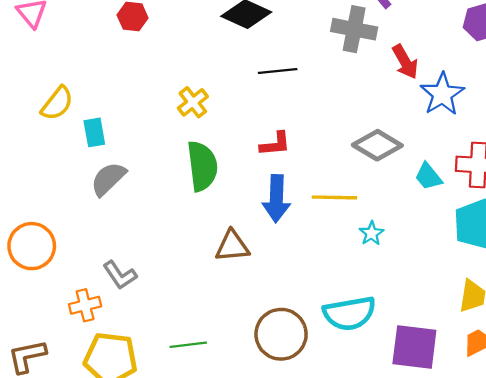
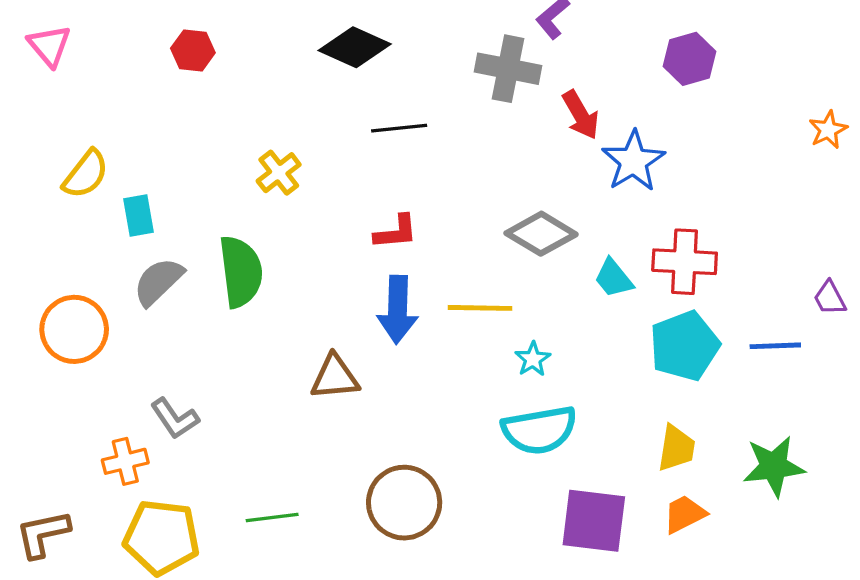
green semicircle: (202, 166) -> (241, 272), moved
orange circle: (32, 246) -> (74, 329), moved
cyan semicircle: (349, 313) -> (539, 430), moved

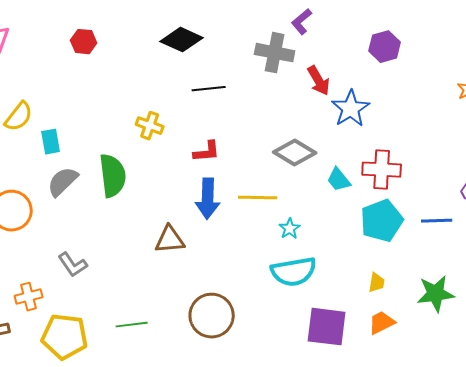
yellow cross: (279, 173) -> (150, 126), moved, turned -32
yellow trapezoid: (676, 448) -> (377, 283), size x0.7
orange cross: (125, 461) -> (29, 297), moved

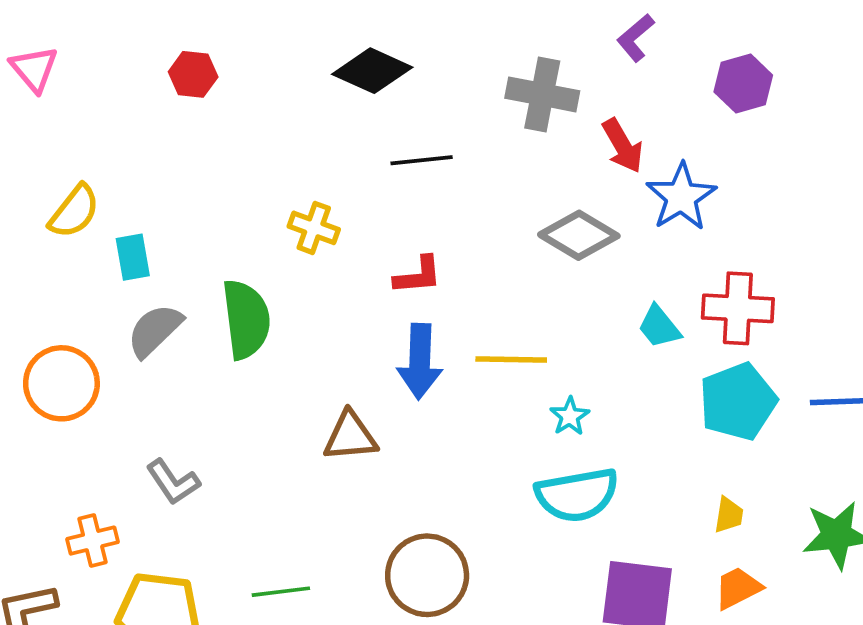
purple L-shape: (302, 22) -> (635, 38), moved
gray diamond: (295, 153) -> (579, 235), moved

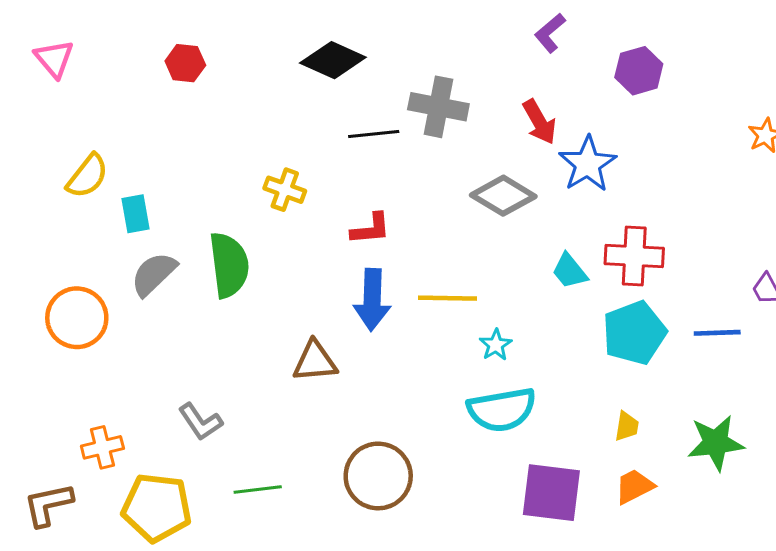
gray cross: (542, 94) -> (438, 107), moved
gray L-shape: (173, 482) -> (200, 422), moved

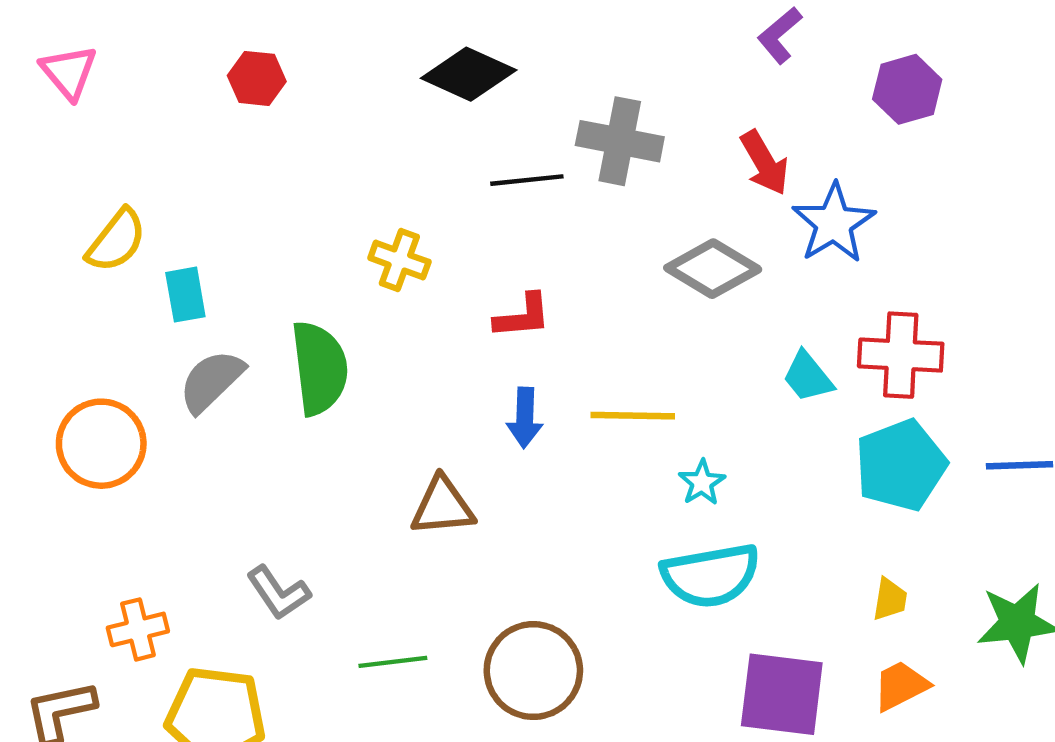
blue arrow: (372, 300) -> (525, 418), size x0.7
green line: (258, 490) -> (393, 662), moved

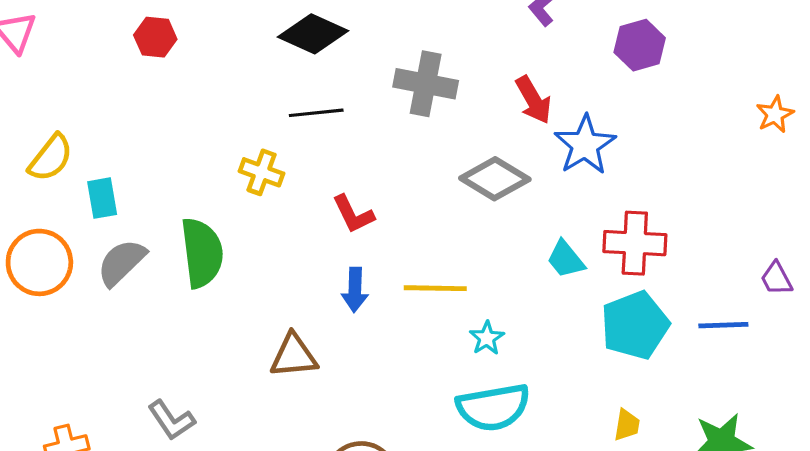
black line: (527, 180) -> (316, 113), moved
red L-shape: (523, 316) -> (353, 214), turned 69
orange circle: (101, 444) -> (39, 262), moved

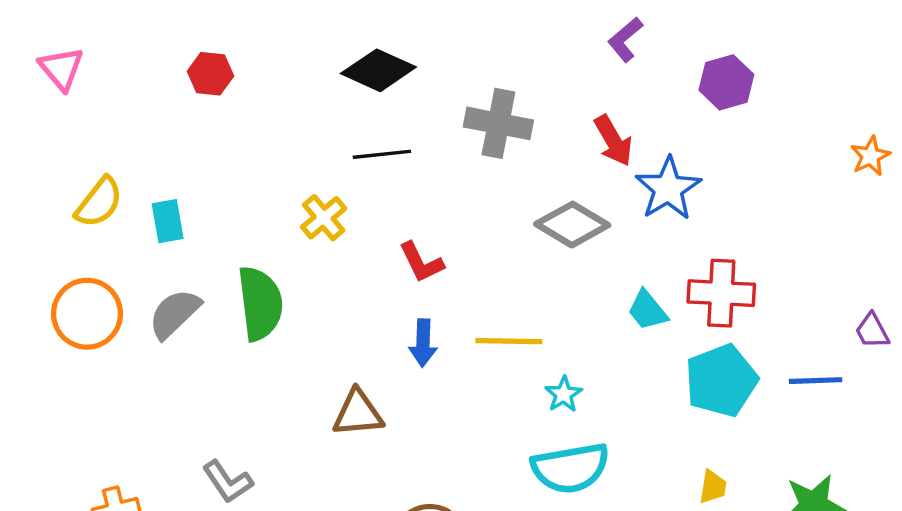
yellow cross: (261, 172) -> (324, 218), turned 30
cyan rectangle: (102, 198) -> (168, 221), moved

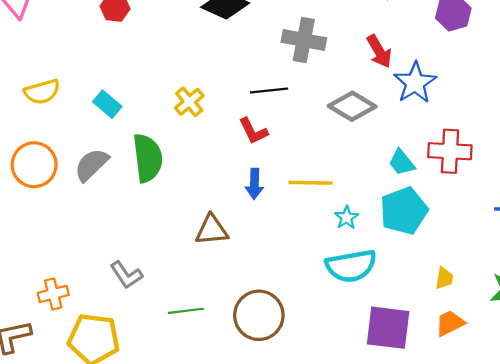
black line: (382, 154) -> (269, 91), moved
yellow semicircle: (99, 202) -> (42, 92), turned 36
cyan rectangle: (168, 221) -> (107, 104), moved, turned -40
cyan pentagon: (721, 381) -> (404, 211), moved

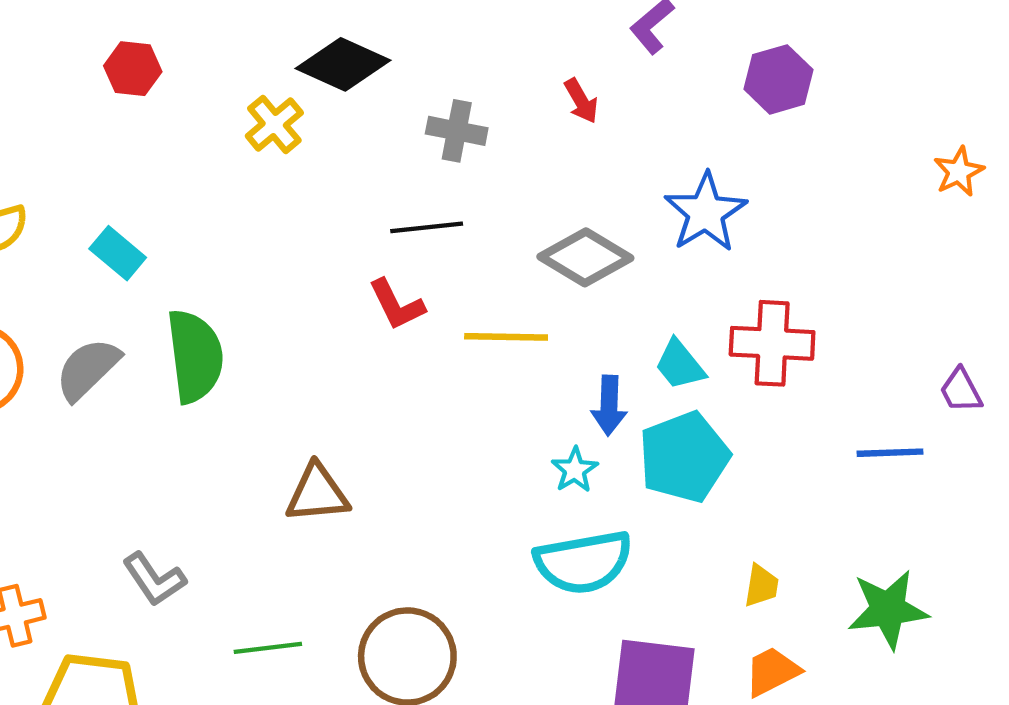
gray cross: (304, 40) -> (457, 131), moved, size x0.7
red arrow: (379, 51) -> (581, 101), moved, size x0.7
yellow cross: (189, 102) -> (274, 124), moved
yellow line: (311, 183) -> (506, 337), moved
blue arrow: (254, 184) -> (609, 405), moved

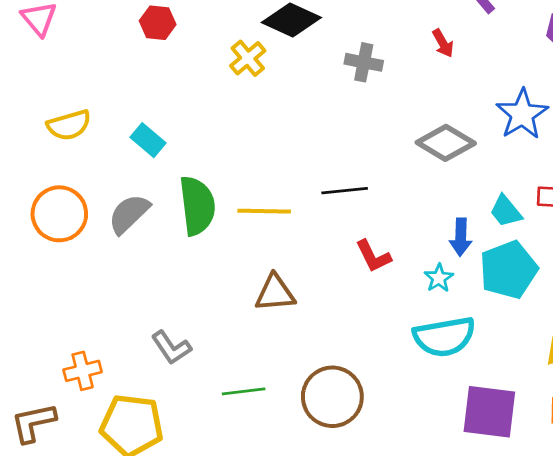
black line: (427, 227) -> (345, 191), moved
red L-shape: (397, 305) -> (373, 256), moved
yellow line: (506, 337) -> (264, 211), moved

